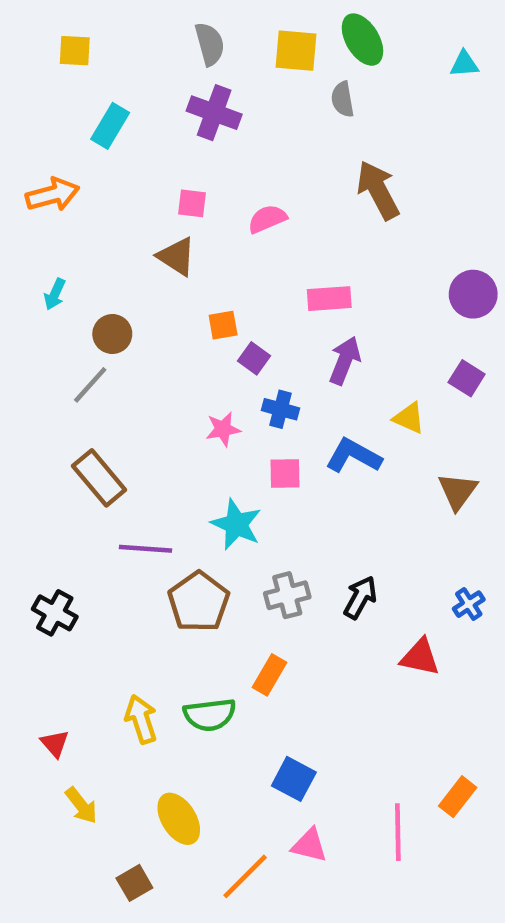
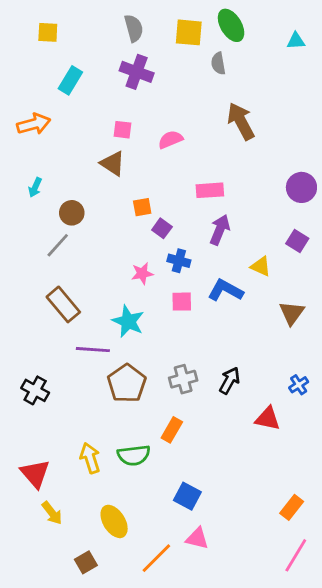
cyan star: (236, 524) -> (128, 321), moved
red triangle: (55, 744) -> (35, 474), size x1.6
pink line: (398, 832) -> (296, 555), moved, turned 32

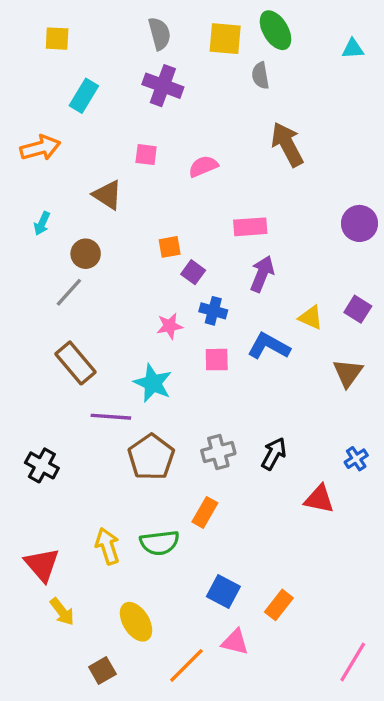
brown triangle: (113, 163) -> (107, 195), moved
purple square: (297, 241) -> (358, 309), moved
orange rectangle: (292, 507) -> (279, 605), moved

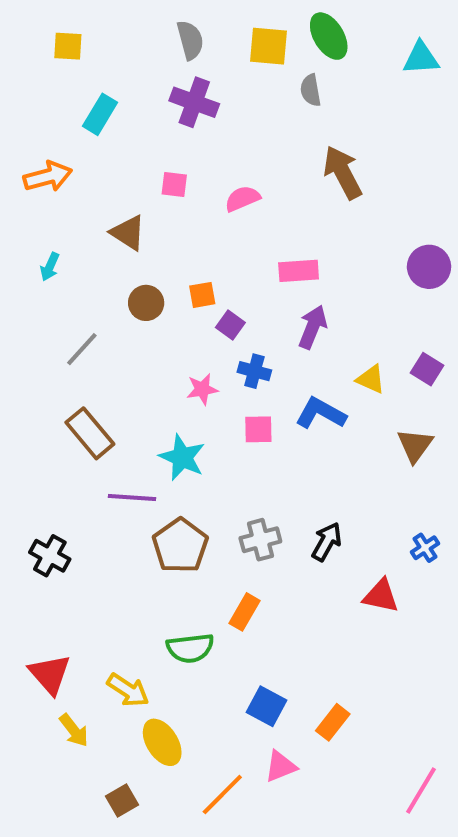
cyan triangle: (353, 49) -> (421, 58), size x1.4
brown circle: (86, 254) -> (146, 303), moved
yellow arrow: (107, 546) -> (128, 690), moved, turned 141
pink triangle: (235, 642) -> (281, 766), turned -36

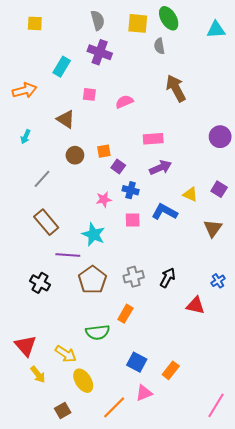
cyan rectangle: (100, 114) -> (62, 67), moved
purple arrow: (313, 327) -> (160, 168), turned 45
black cross: (50, 556) -> (40, 283), moved

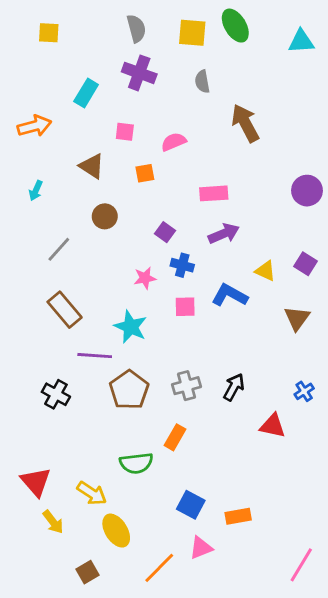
gray semicircle: (159, 46) -> (202, 82), moved
orange square: (104, 151) -> (145, 173), moved
orange rectangle: (171, 370) -> (238, 516), turned 42

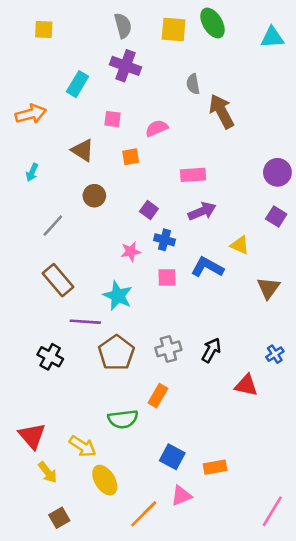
gray semicircle: (202, 82) -> (193, 84), moved
purple square: (306, 264) -> (276, 216), moved
brown square: (88, 572) -> (59, 518), moved

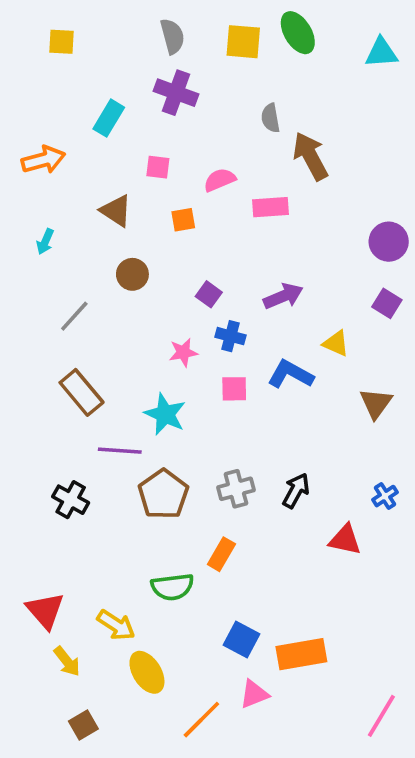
pink rectangle: (193, 175) -> (271, 207), moved
orange rectangle: (215, 467) -> (301, 654), size x1.5

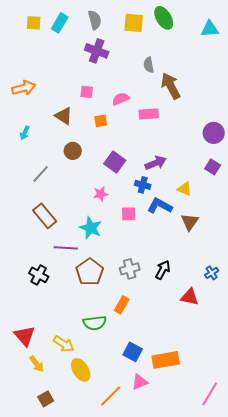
cyan rectangle: (109, 118) -> (60, 23), moved
purple square: (209, 294) -> (115, 162), size x1.5
blue cross: (231, 336) -> (143, 185), moved
brown triangle: (376, 403) -> (190, 222), moved

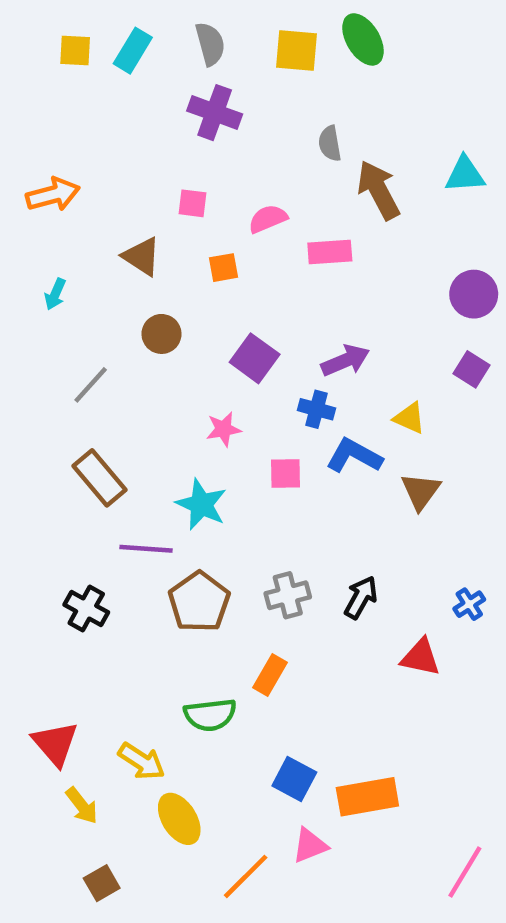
cyan triangle: (210, 29) -> (465, 175), moved

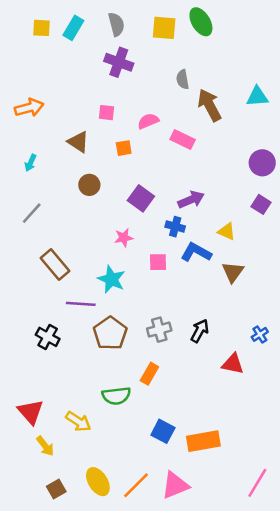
pink rectangle: (330, 252) -> (183, 140), turned 30
gray line: (91, 385) -> (32, 213), moved
yellow ellipse: (179, 819) -> (98, 482), moved
pink triangle: (310, 845) -> (175, 485), moved, size x1.4

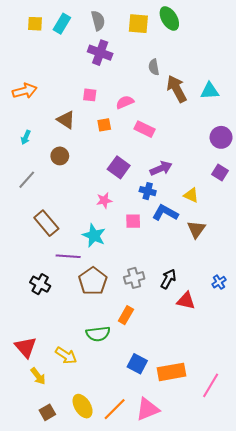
cyan triangle: (257, 97) -> (210, 91), moved
pink rectangle: (183, 140) -> (145, 129), moved
brown circle: (89, 185) -> (60, 156), moved
red triangle: (233, 364) -> (186, 301), moved
pink line: (257, 483) -> (211, 385), moved

